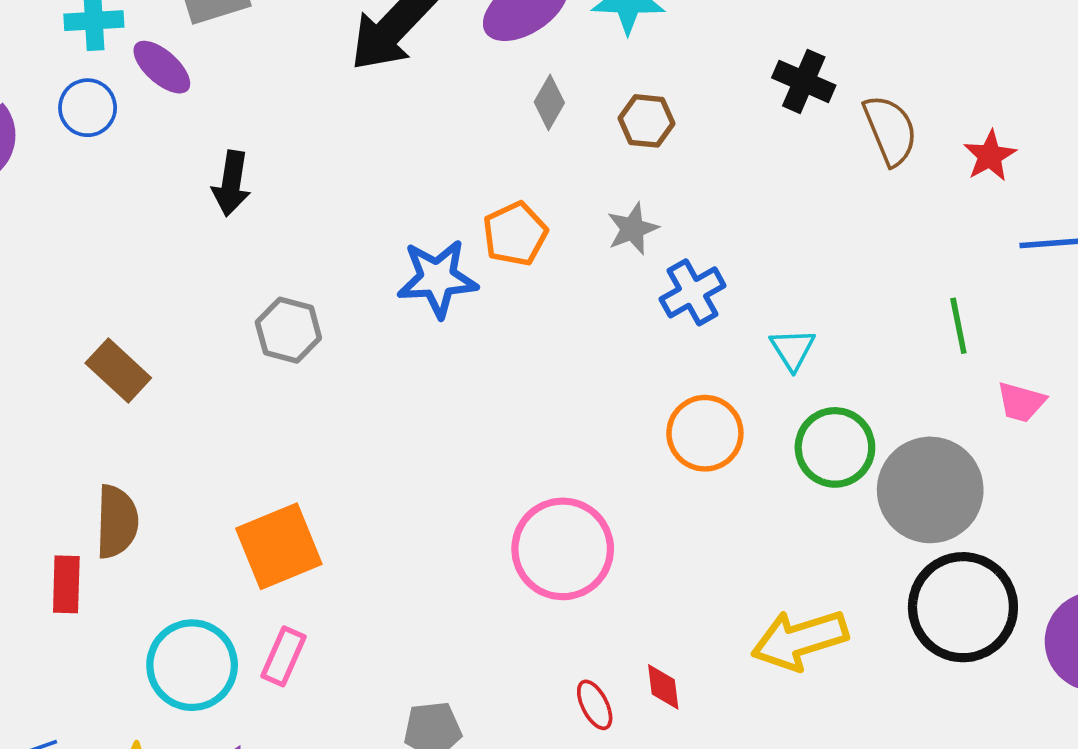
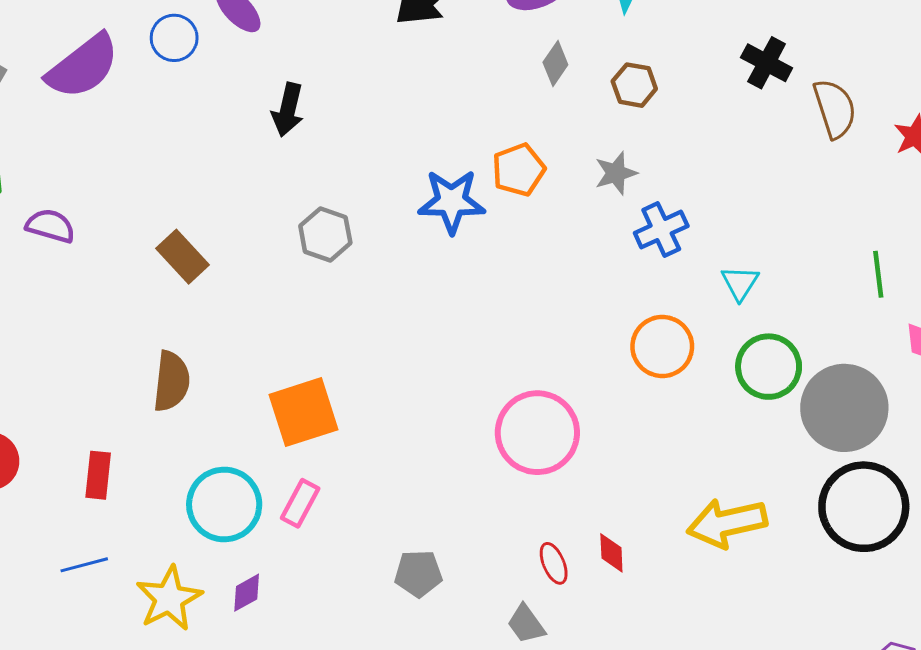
red rectangle: (66, 584) -> (98, 475), moved

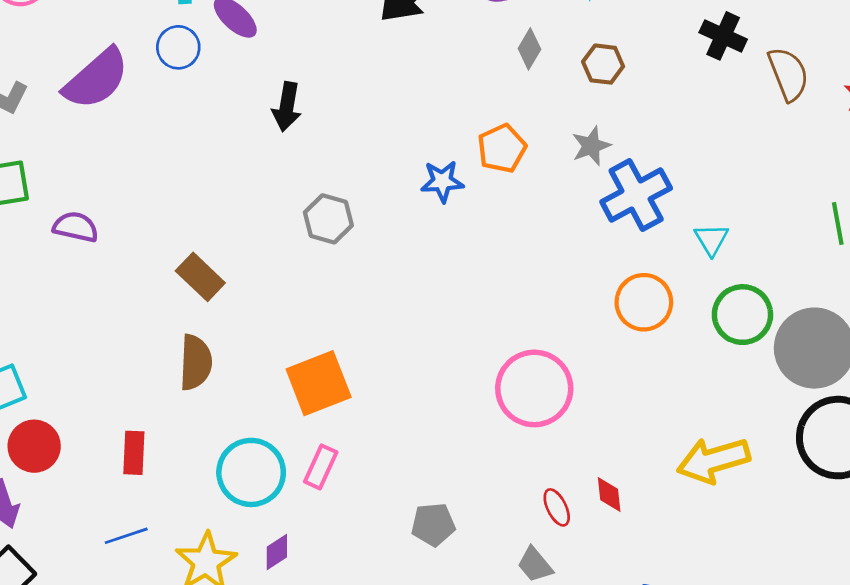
blue star: (452, 201) -> (442, 181), size x0.7
blue cross: (661, 229) -> (636, 195), size x1.4
brown rectangle: (182, 257) -> (200, 277), moved

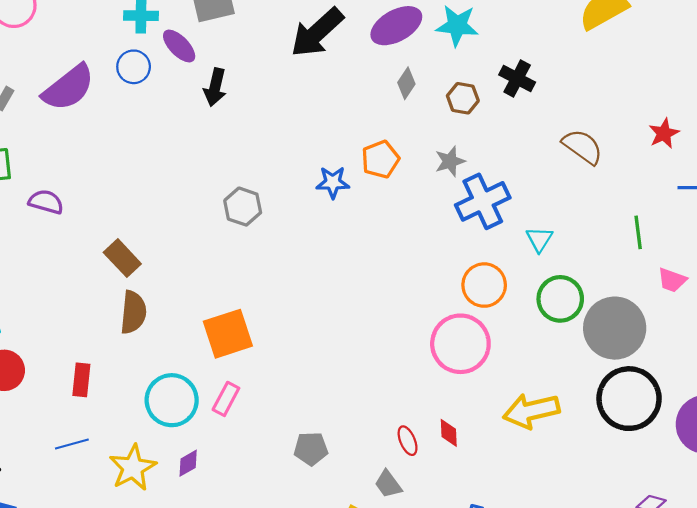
black cross: (723, 36) -> (517, 79), moved
brown semicircle: (788, 74) -> (583, 147), moved, turned -36
black arrow: (287, 107) -> (215, 87), moved
brown rectangle: (200, 277) -> (122, 258), moved
pink circle: (534, 388) -> (460, 344), moved

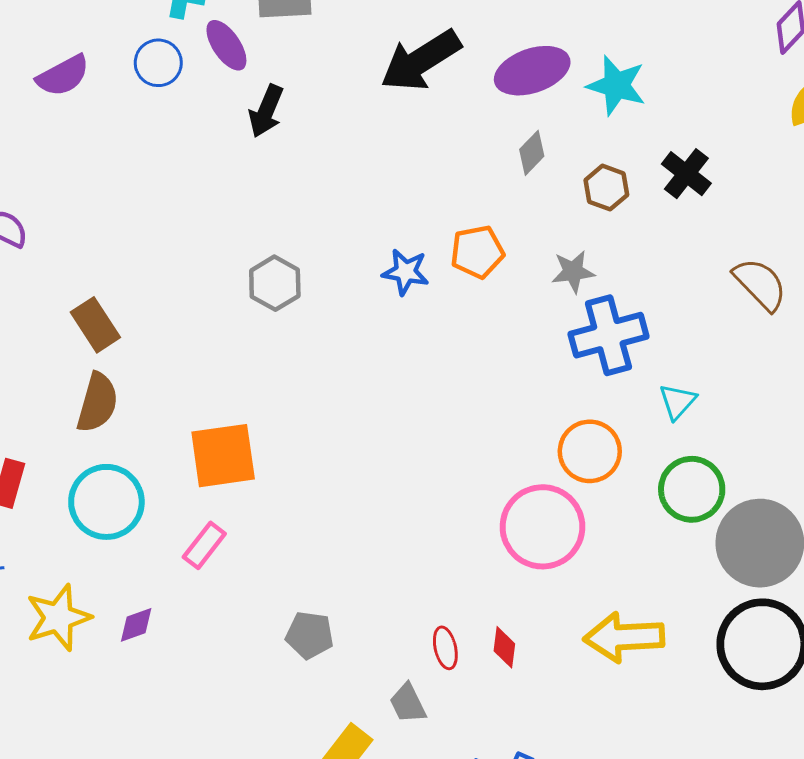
purple semicircle: (68, 88) -> (63, 76), size x0.7
cyan circle: (172, 400) -> (106, 502), moved

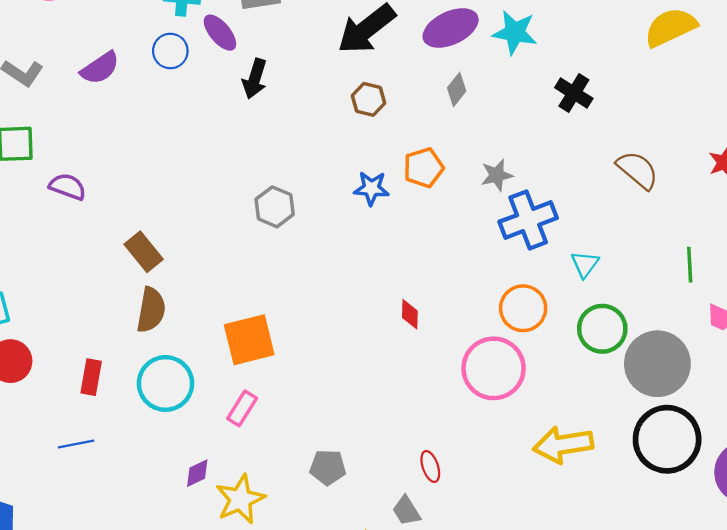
brown hexagon: (606, 188) -> (368, 99), moved
yellow star: (58, 618) -> (240, 499), moved
red diamond: (504, 647) -> (410, 314), moved

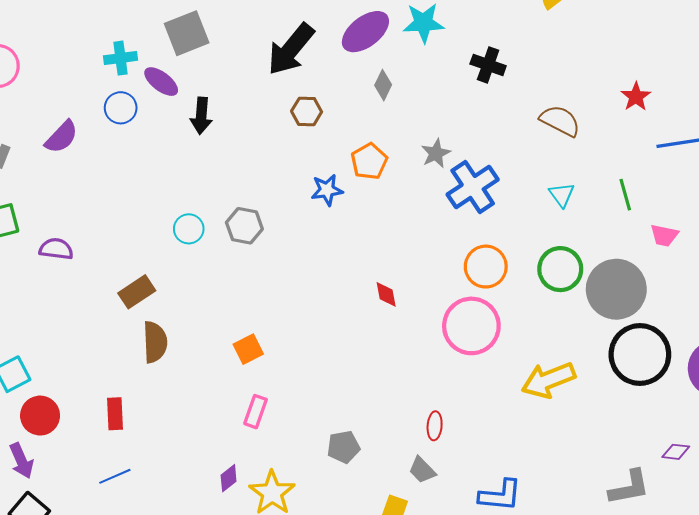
brown rectangle: (144, 252) -> (137, 292), turned -72
cyan triangle: (585, 264) -> (562, 195), moved
orange square: (249, 340) -> (248, 349), size x0.6
cyan circle: (165, 383) -> (189, 229), moved, size x0.6
red ellipse: (430, 466) -> (435, 426), turned 36

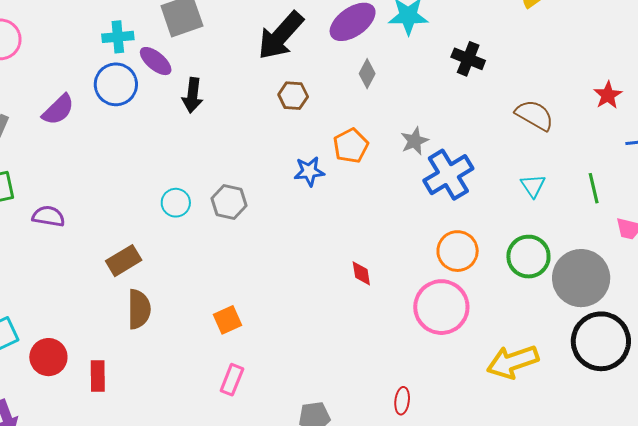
blue circle: (121, 108) -> (116, 84), size x1.4
red circle: (40, 416) -> (48, 357), moved

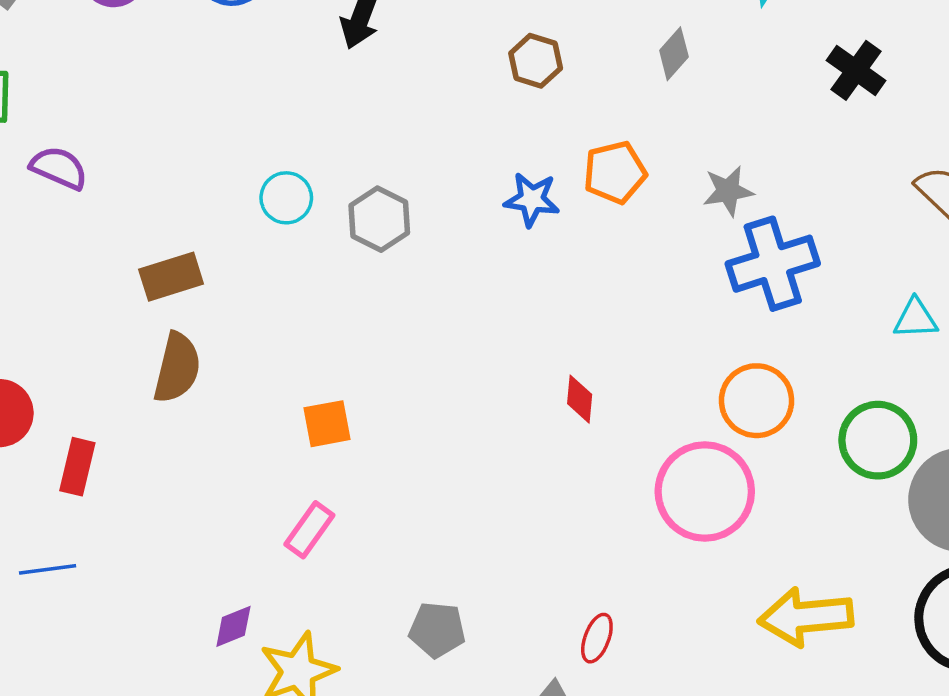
cyan triangle: (533, 186) -> (916, 319), turned 48

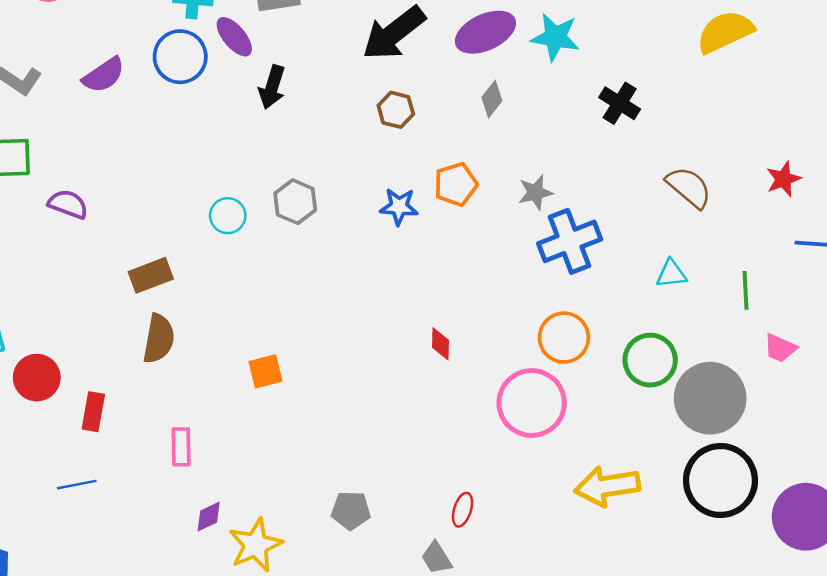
gray hexagon: (379, 219) -> (295, 202), moved
pink rectangle: (309, 530) -> (181, 447), moved, turned -33

